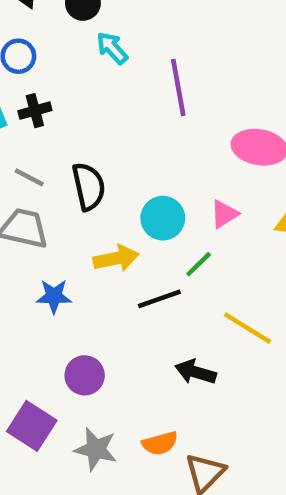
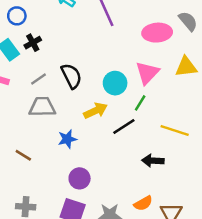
gray line: (29, 177) -> (39, 79), turned -49
pink triangle: (224, 214) -> (147, 73), size x1.5
purple circle: (85, 375) -> (80, 178), moved

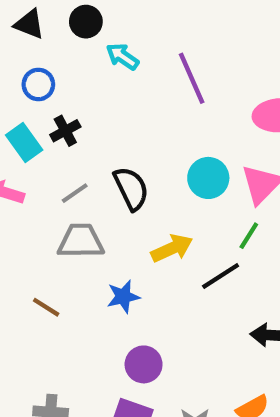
cyan circle: (115, 83) -> (208, 178), moved
brown line: (23, 155) -> (46, 307), moved

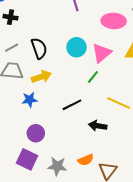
black cross: (65, 131) -> (10, 17), turned 32
yellow arrow: (172, 248) -> (41, 77), moved
black line: (221, 276) -> (72, 105), moved

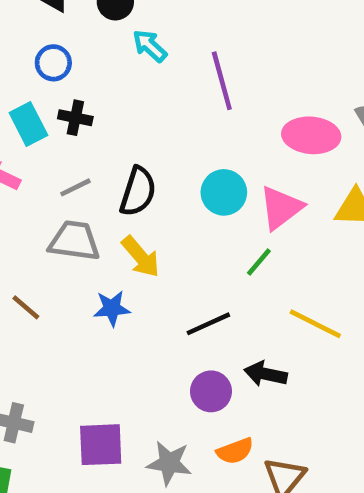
black semicircle: (39, 48) -> (138, 191), turned 35
yellow arrow: (41, 77) -> (141, 257), turned 66
purple circle: (36, 133) -> (211, 391), moved
purple square: (27, 159) -> (101, 445), turned -30

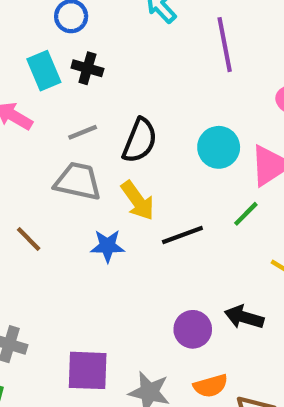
black line: (208, 324) -> (182, 235), moved

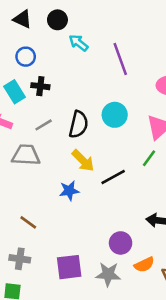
cyan circle: (219, 147) -> (115, 115), moved
gray trapezoid: (78, 181) -> (26, 155), moved
brown line: (29, 239) -> (28, 222), moved
purple circle: (193, 329) -> (121, 243), moved

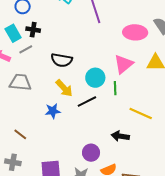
cyan circle: (115, 115) -> (95, 78), moved
black semicircle: (79, 124) -> (62, 60), turned 85
gray line: (44, 125) -> (26, 49), moved
green line: (149, 158) -> (115, 88), turned -40

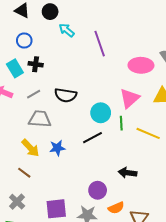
gray line: (26, 49) -> (34, 94), moved
gray trapezoid: (20, 82) -> (40, 119), moved
yellow arrow: (64, 88) -> (30, 148), moved
yellow line: (141, 113) -> (148, 133), moved
gray cross: (13, 162) -> (17, 202), turned 35

